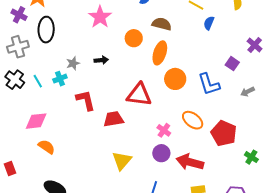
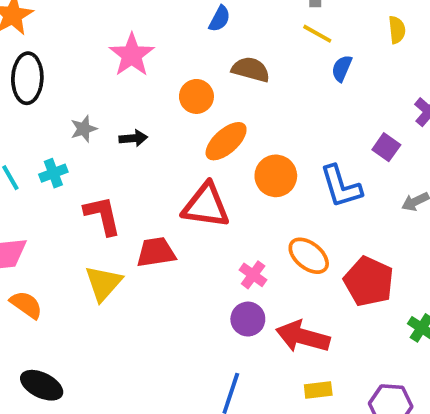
orange ellipse: (160, 53) -> (226, 141), moved, turned 30
gray star: (73, 63) -> (84, 129), moved
yellow triangle: (122, 161) -> (103, 283), moved

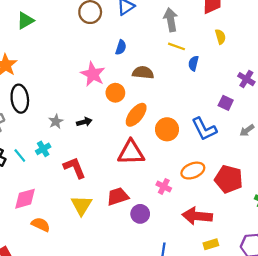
pink star: (132, 55) -> (93, 74), moved
red trapezoid: (156, 252) -> (118, 196), moved
orange ellipse: (309, 256) -> (193, 171), turned -50
purple circle: (248, 319) -> (140, 214), moved

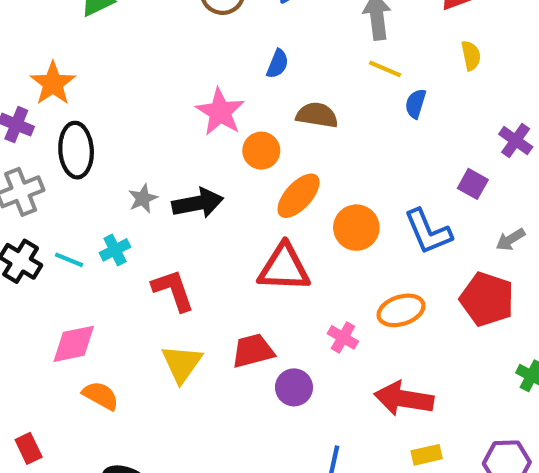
black arrow: (84, 122) -> (198, 203), size x1.6
cyan line: (20, 156) -> (69, 260), turned -32
red pentagon: (229, 179) -> (487, 299), moved

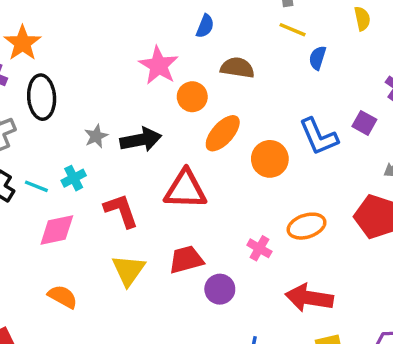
blue L-shape: (428, 232) -> (319, 137), moved
red triangle: (284, 268) -> (185, 189), moved
pink diamond: (74, 344) -> (57, 230), moved

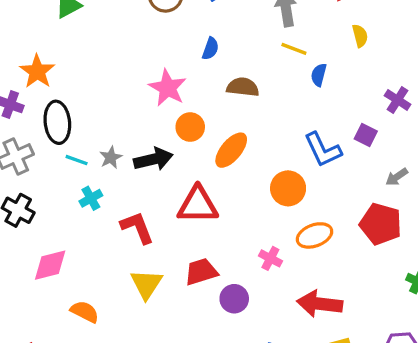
orange circle: (192, 97) -> (190, 127), moved
orange circle: (270, 159) -> (288, 188), moved
cyan line: (36, 186) -> (77, 160), moved
pink diamond: (57, 230) -> (50, 265), moved

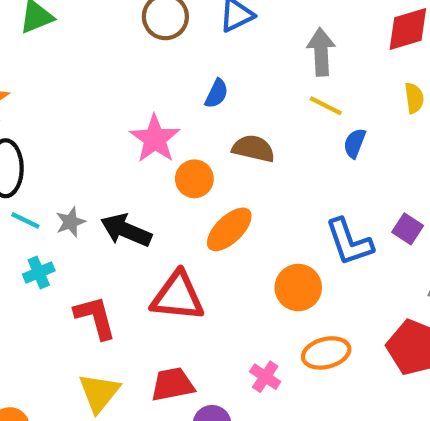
orange circle: (190, 127) -> (194, 179), moved
black arrow: (153, 159) -> (126, 230), turned -150

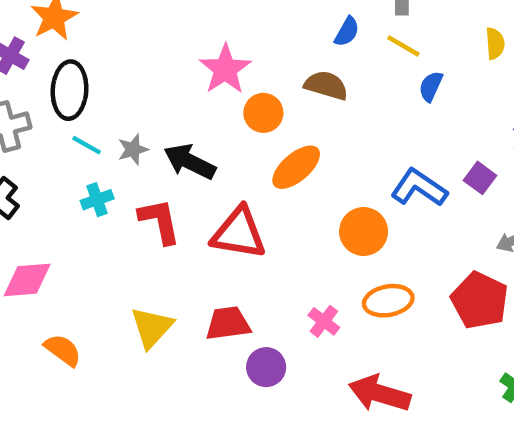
blue semicircle: (217, 94) -> (347, 32), moved
blue L-shape: (349, 242) -> (419, 188), turned 140
red L-shape: (95, 317) -> (160, 221), moved

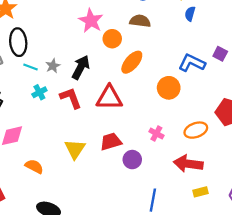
black arrow: (190, 162) -> (81, 67), turned 100
orange ellipse: (388, 301) -> (196, 130), moved

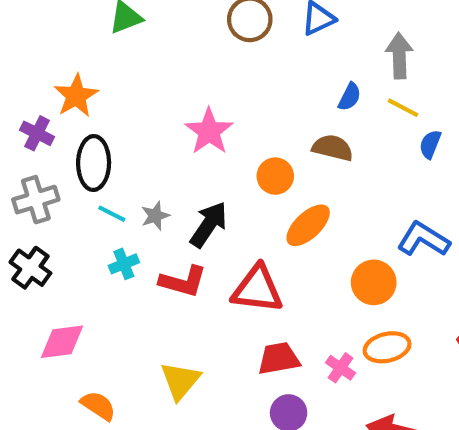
pink star: (91, 21) -> (209, 131), moved
red L-shape: (71, 98) -> (183, 281), turned 120
orange ellipse: (196, 130) -> (387, 347), moved
red trapezoid: (111, 142) -> (279, 359), moved

